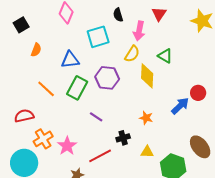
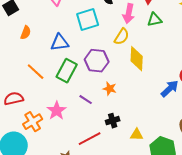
green triangle: (165, 56) -> (155, 20), moved, turned -42
orange star: (146, 118) -> (110, 89), moved
pink star: (67, 146) -> (57, 111), moved

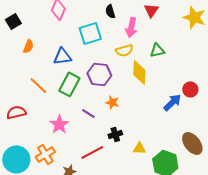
green triangle: (155, 20) -> (157, 50), moved
yellow semicircle: (122, 37) -> (124, 50), turned 42
orange cross: (33, 122) -> (45, 154), moved

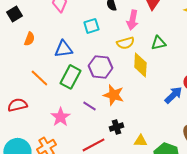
cyan square: (90, 33) -> (91, 26), size x0.7
orange star: (112, 102) -> (113, 95), size x1.5

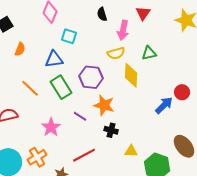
cyan square: (91, 26) -> (69, 36), moved, turned 35
green rectangle: (70, 77) -> (61, 87), turned -60
black cross: (116, 127) -> (111, 130), moved, turned 32

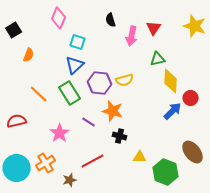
red triangle: (143, 13) -> (154, 28), moved
yellow semicircle: (116, 53) -> (125, 80), moved
blue triangle: (54, 59) -> (75, 65), moved, turned -36
yellow diamond: (131, 75) -> (171, 81), moved

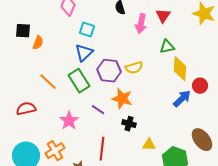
black square: (14, 30) -> (23, 31), moved, turned 35
red line: (93, 161) -> (102, 149), turned -55

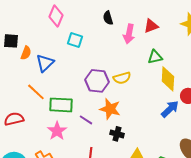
red triangle: (163, 16) -> (151, 26), turned 35
blue triangle: (84, 53) -> (45, 63), moved
green rectangle: (79, 81) -> (61, 105), moved, turned -55

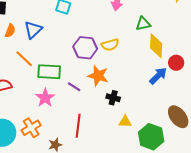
orange semicircle: (26, 53) -> (10, 31), moved
black cross: (117, 134) -> (113, 98), moved

